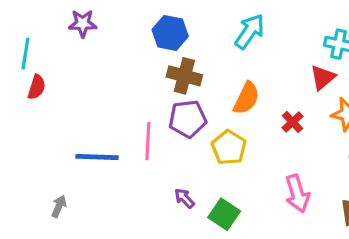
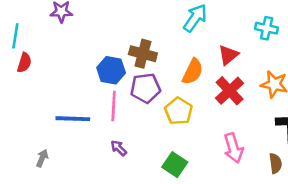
blue hexagon: (170, 33) -> (111, 70), moved
red triangle: (323, 78) -> (228, 55), moved
red cross: (293, 122) -> (230, 91), size x1.6
purple arrow: (184, 198) -> (119, 148), moved

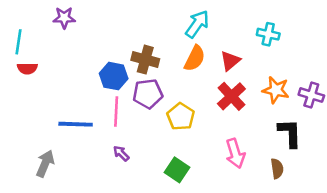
red semicircle: (24, 63) -> (27, 68), turned 72
orange semicircle: (193, 72) -> (195, 58), moved
gray arrow: (42, 158) -> (45, 164), size x1.5

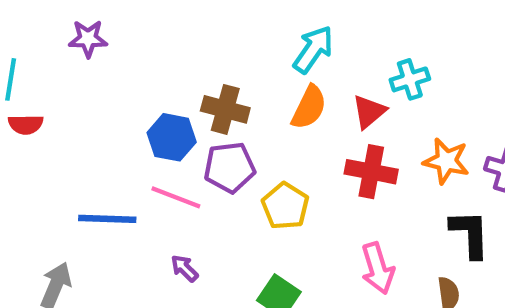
cyan cross: (268, 34) -> (410, 79), moved, turned -30
red cross: (231, 96) -> (371, 172), turned -36
pink line: (116, 112) -> (176, 197), turned -72

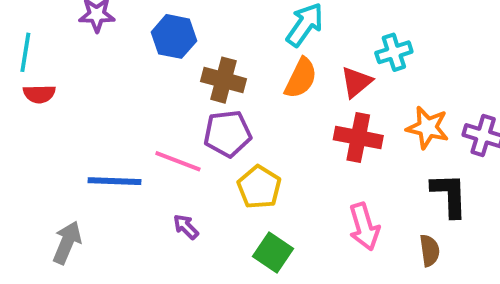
blue hexagon: (172, 137) -> (174, 36), moved
yellow pentagon: (285, 206) -> (259, 187), moved

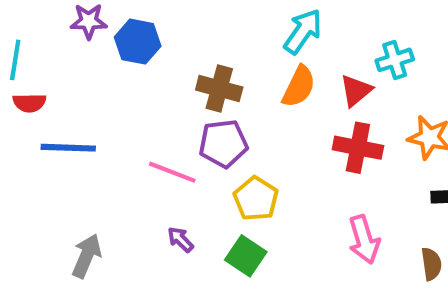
blue hexagon: (174, 36) -> (138, 42), moved
blue line: (115, 181) -> (68, 148), moved
gray arrow: (67, 243) -> (87, 256), moved
green square: (273, 252) -> (246, 256), moved

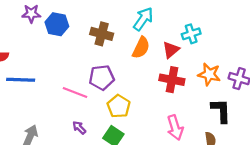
brown cross: (219, 89) -> (102, 34), moved

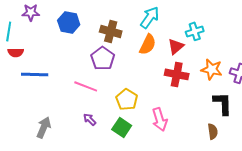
purple star: (31, 14) -> (31, 12), moved
purple pentagon: (102, 78) -> (103, 58), moved, turned -30
pink arrow: (175, 128) -> (160, 119), moved

